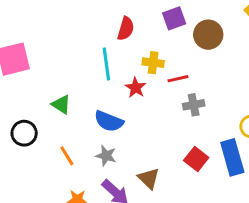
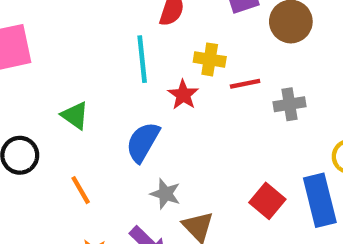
gray cross: (194, 105) -> (289, 104), moved
blue semicircle: (109, 121) -> (143, 142), turned 96
gray star: (106, 156) -> (165, 194), moved

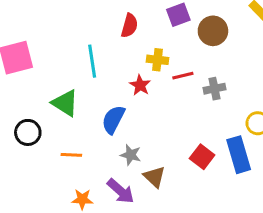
cyan line: (142, 59) -> (92, 61), moved
green triangle: (75, 115) -> (65, 103), size x1.4
orange line: (81, 190) -> (71, 155), turned -55

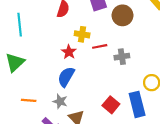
cyan line: (92, 61) -> (20, 25), moved
green triangle: (65, 103) -> (15, 62), turned 42
blue semicircle: (113, 119) -> (66, 77), moved
orange line: (71, 155) -> (29, 100), moved

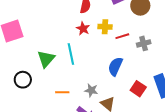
cyan line: (20, 25) -> (71, 54), moved
red star: (69, 52) -> (83, 29), moved
blue semicircle: (66, 77) -> (115, 66), moved

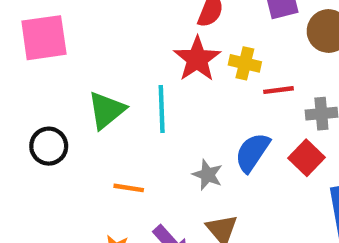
red star: (83, 29) -> (197, 59), size x1.5
red square: (138, 89) -> (307, 158), moved
gray star: (91, 90) -> (207, 175), moved

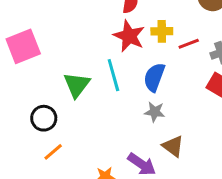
blue semicircle: (252, 152) -> (154, 77), moved
orange line: (129, 188) -> (53, 152), moved, turned -36

